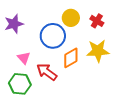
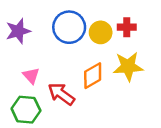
yellow circle: (71, 18) -> (101, 32), moved
red cross: (97, 21) -> (127, 27), turned -32
blue circle: (53, 36) -> (69, 27), moved

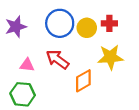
pink triangle: (31, 76) -> (27, 65), turned -42
orange diamond: (93, 76) -> (83, 81), moved
red arrow: (61, 94) -> (57, 59), moved

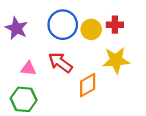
purple star: (16, 27) -> (16, 28), turned -30

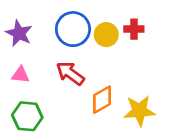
yellow star: (116, 60) -> (139, 111), moved
pink triangle: (28, 69) -> (20, 75), moved

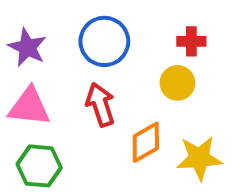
yellow circle: (106, 35) -> (177, 83), moved
red arrow: (70, 73) -> (100, 105), turned 36
pink triangle: (20, 75) -> (29, 107), size x1.6

